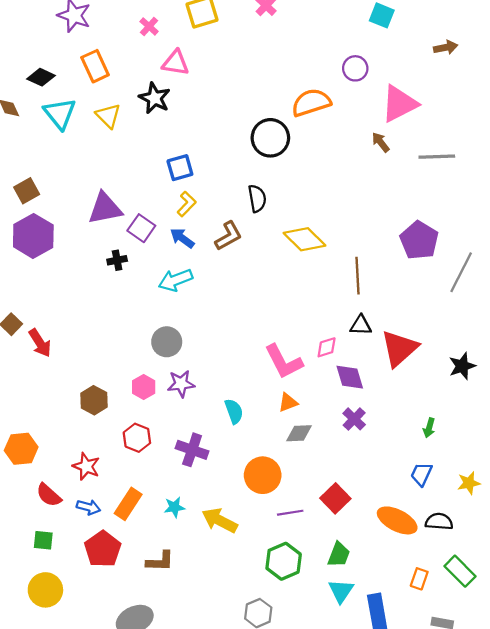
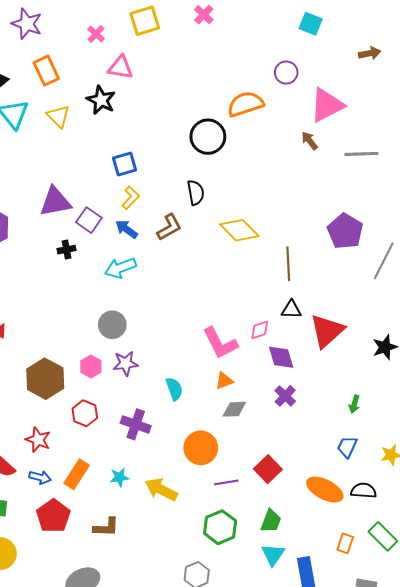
brown hexagon: (94, 400) -> (45, 379), size x1.5

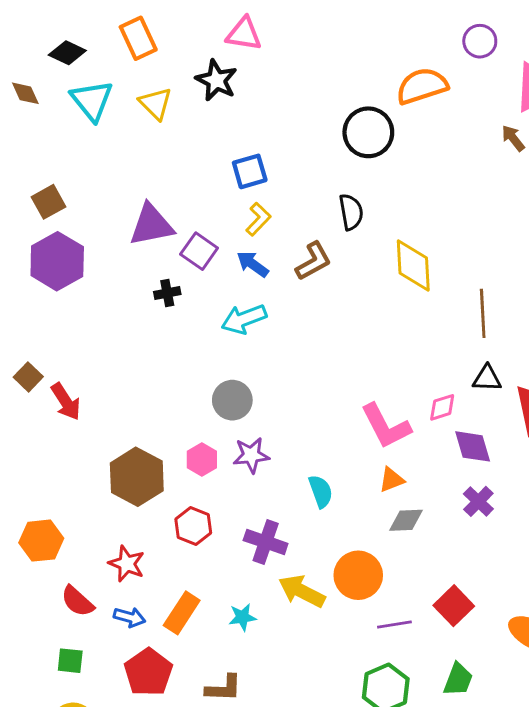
yellow diamond: (239, 230) -> (413, 266), turned 42
yellow arrow: (161, 490) -> (302, 591), moved

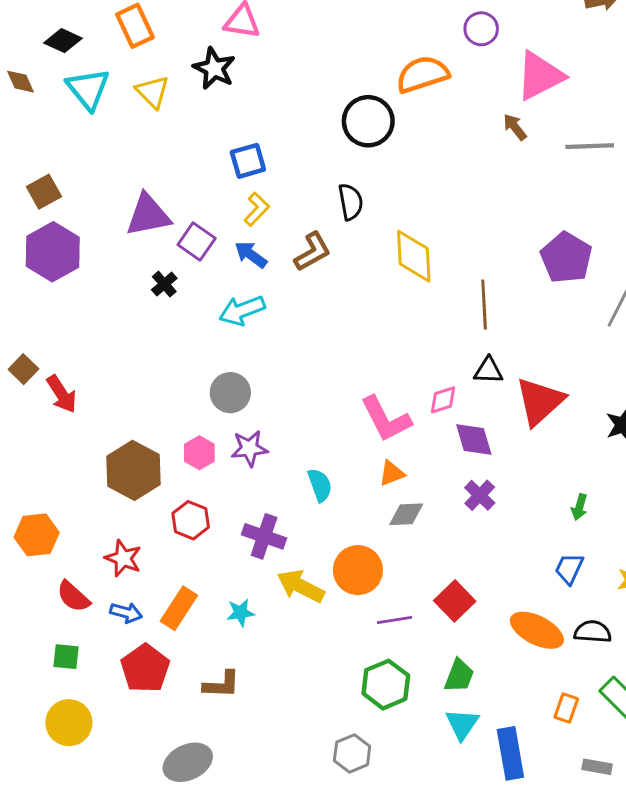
black cross: (167, 293) -> (164, 284), turned -30

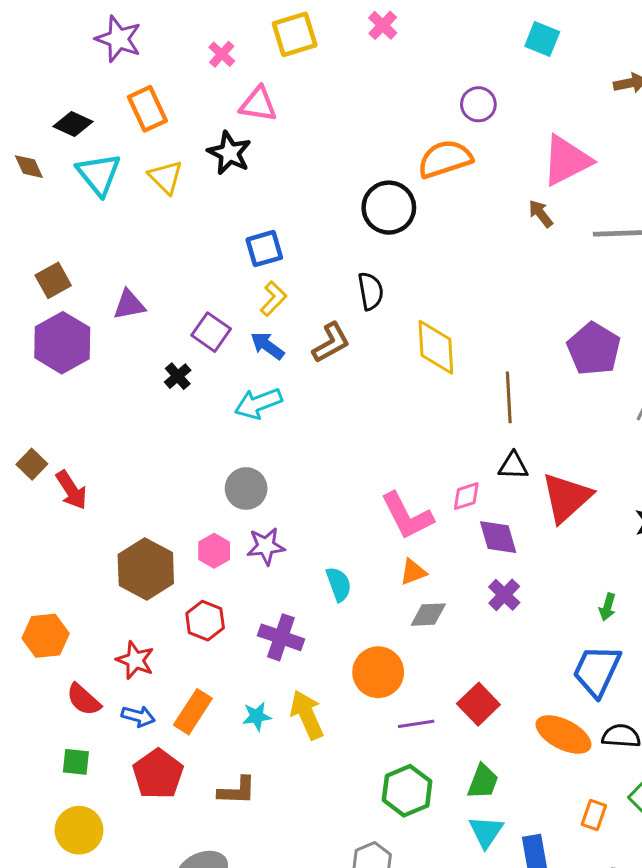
purple circle: (481, 29) -> (478, 104), moved
purple triangle: (148, 215) -> (129, 305), moved, size x0.7
blue trapezoid: (569, 569) -> (597, 671), size x1.6
yellow arrow: (301, 586) -> (307, 715), moved, turned 39

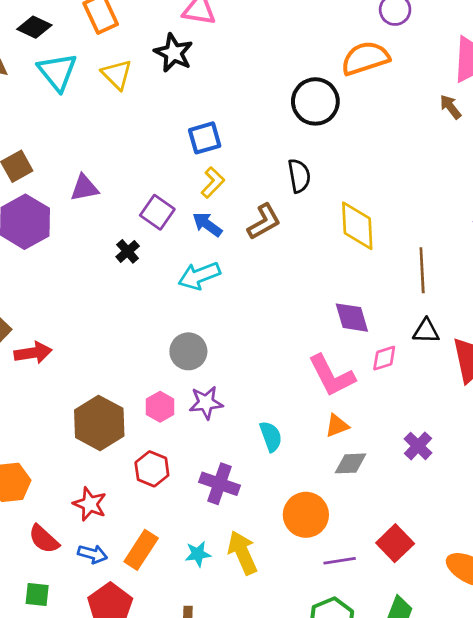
red arrow: (71, 490) -> (33, 353), turned -66
purple diamond: (498, 537) -> (352, 318), moved

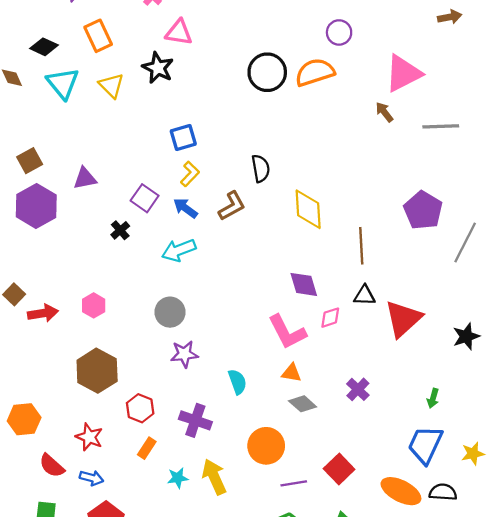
black circle: (315, 101) -> (267, 72), moved
pink hexagon: (160, 407) -> (94, 305), moved
orange triangle: (337, 426) -> (292, 373), turned 30
gray diamond: (350, 463) -> (303, 404), turned 44
orange rectangle: (141, 550) -> (147, 448), moved, size x0.7

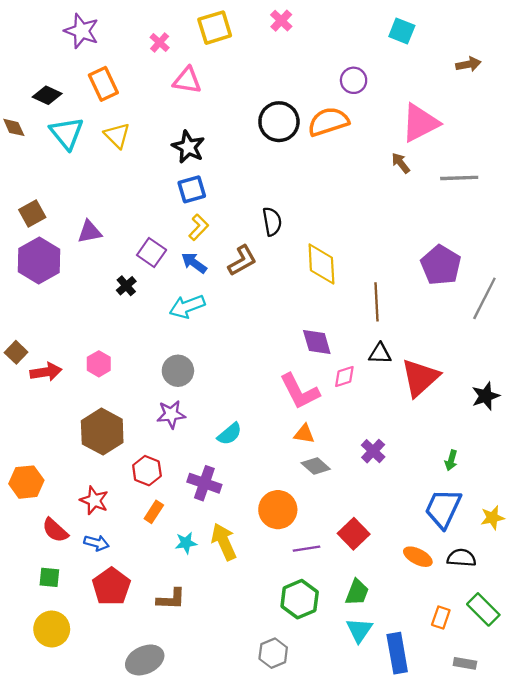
black star: (158, 68) -> (188, 147), moved
purple star: (184, 354) -> (171, 414), moved
cyan semicircle: (237, 382) -> (230, 434), moved, turned 70
orange ellipse: (401, 491) -> (418, 557), size x0.7

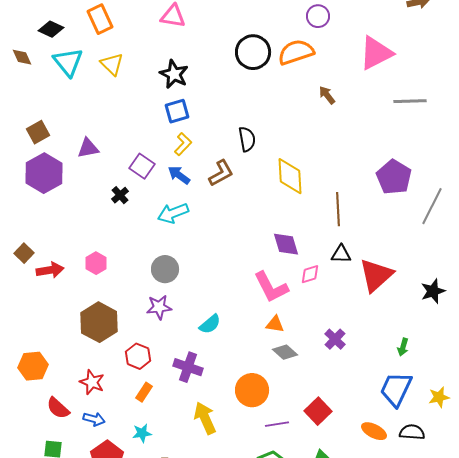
brown arrow: (401, 163) -> (327, 95), moved
cyan star: (186, 543) -> (142, 433), moved

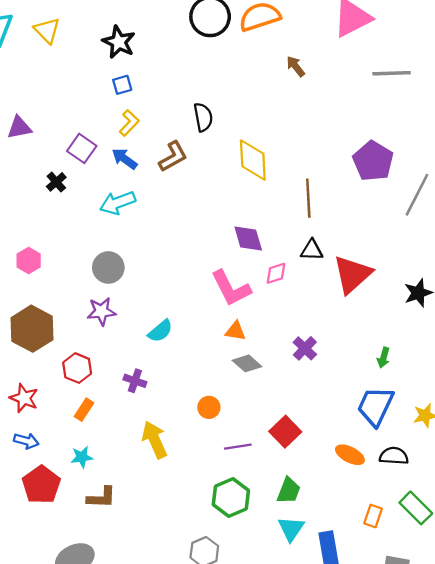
blue square: (177, 111) -> (122, 85), size x0.7
purple cross: (188, 367) -> (135, 381), size x0.7
orange circle: (252, 390) -> (209, 407), size x0.6

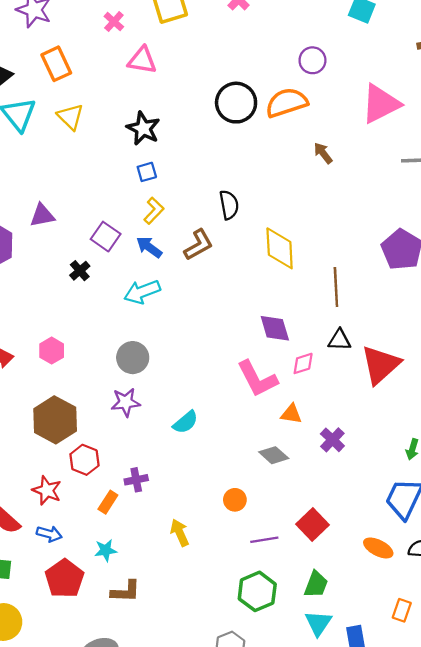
orange triangle: (235, 331) -> (291, 414), moved
red hexagon: (77, 368) -> (84, 460), moved
purple cross: (135, 381) -> (136, 480), moved, turned -30
yellow arrow: (155, 440) -> (180, 533), size x0.7

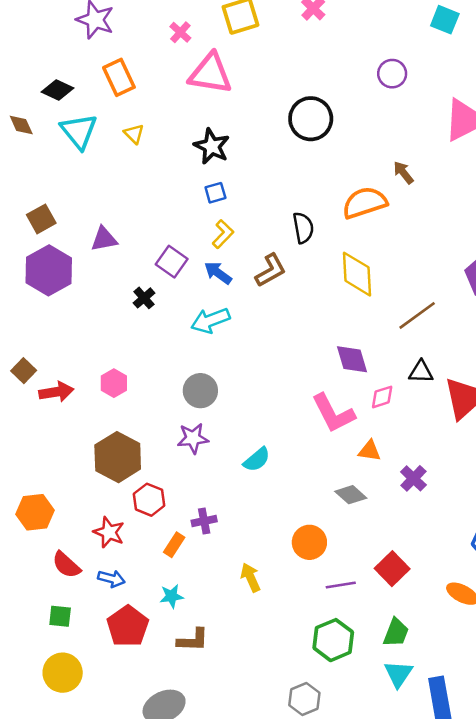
pink triangle: (142, 60) -> (210, 74), size x1.4
orange semicircle: (287, 103) -> (365, 203), moved
yellow triangle: (70, 117) -> (134, 134), size x0.7
brown line: (336, 287) -> (417, 315), turned 57
orange circle: (235, 500) -> (309, 542), size x1.4

